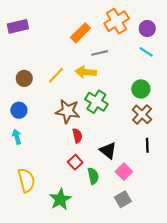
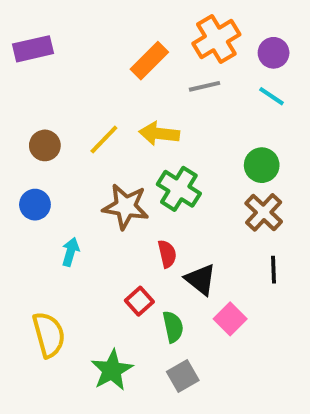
gray line: (100, 53) -> (205, 86), moved
red semicircle: (77, 136) -> (167, 254), moved
cyan arrow: (17, 137) -> (70, 252), moved, turned 32
gray square: (123, 199) -> (183, 376), moved

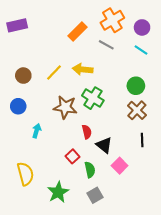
gray line: (205, 86) -> (106, 45), turned 42

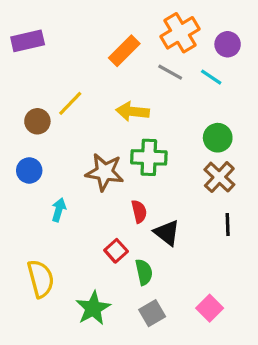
cyan line: (141, 50) -> (211, 77), moved
yellow line: (54, 72) -> (70, 103), moved
green cross: (93, 98) -> (149, 157), turned -30
pink square: (120, 166) -> (210, 308), moved

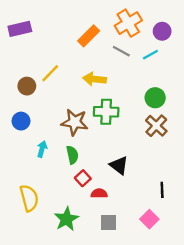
cyan line: (211, 77) -> (150, 55), turned -63
red semicircle: (139, 211) -> (99, 193), moved, turned -77
black line: (228, 225) -> (162, 190), moved
green semicircle: (144, 272) -> (72, 155), moved
gray square: (152, 313) -> (108, 223), turned 30

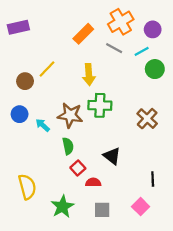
yellow arrow: (94, 79) -> (89, 75), turned -100
green circle: (155, 98) -> (155, 69), moved
cyan arrow: (42, 149) -> (43, 125), moved, turned -64

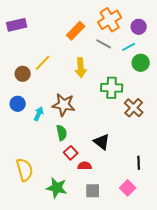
green cross: (100, 105) -> (112, 88), moved
cyan arrow: (43, 125) -> (39, 114), turned 72
green star: (62, 207) -> (57, 188), turned -30

